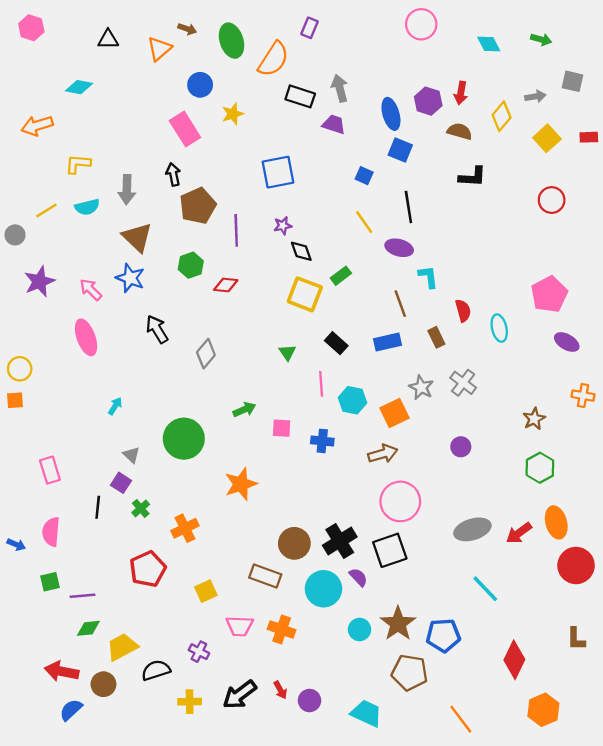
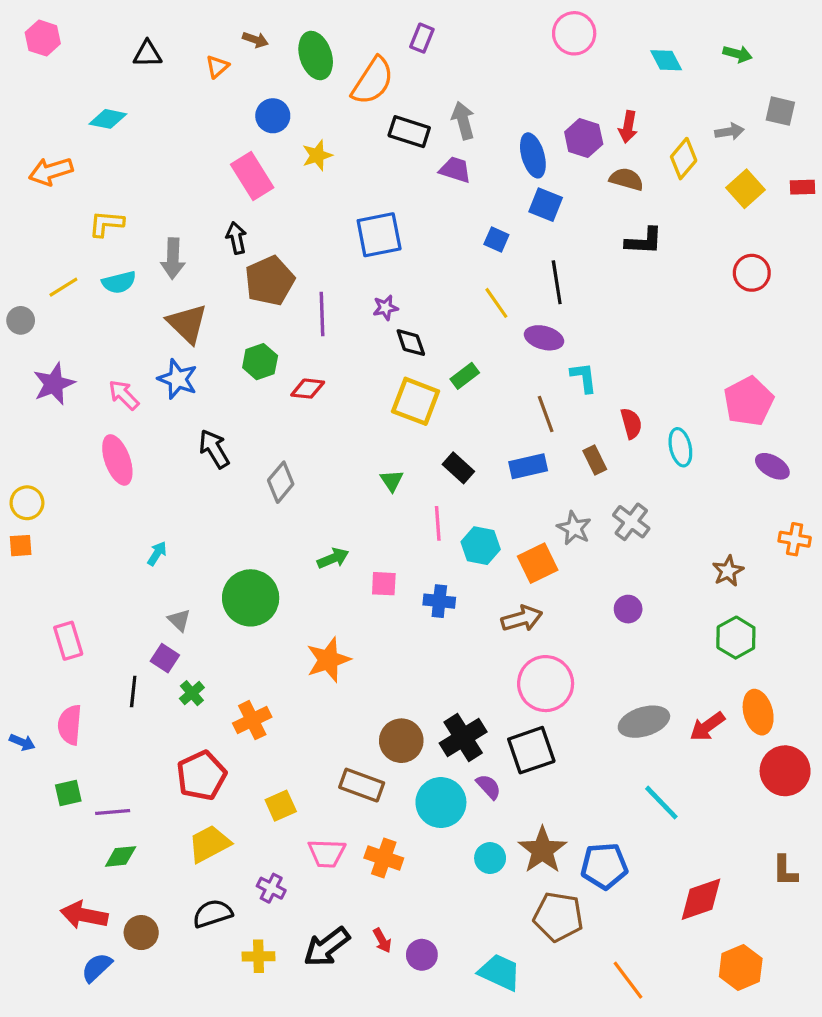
orange triangle: (159, 49) -> (217, 67), size x0.7
yellow trapezoid: (122, 647) -> (209, 844), moved
red diamond: (514, 660) -> (701, 899), turned 45

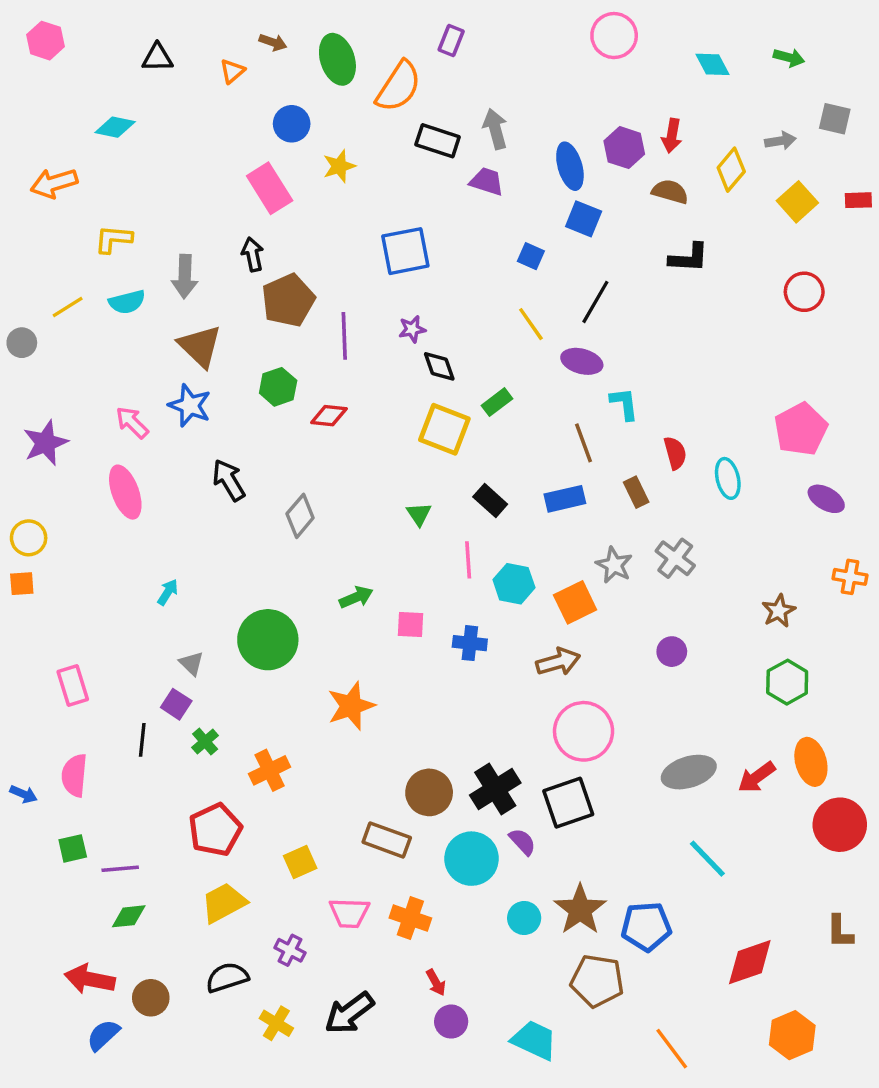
black line: (557, 282) -> (595, 302), turned 39
purple star: (54, 384) -> (46, 443), moved
red arrow: (382, 940) -> (436, 982), moved
yellow cross: (259, 956) -> (276, 1023), turned 32

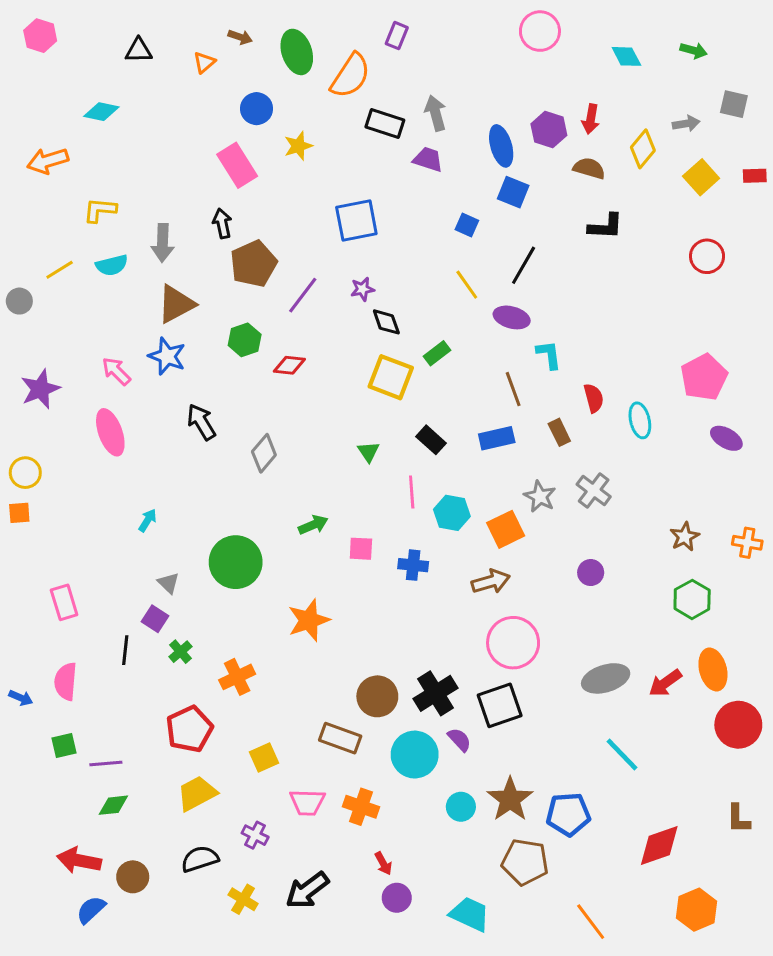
purple line: (344, 336) -> (303, 295), turned 39
brown triangle: (200, 346) -> (176, 304), turned 48
orange cross: (850, 577) -> (747, 543), moved

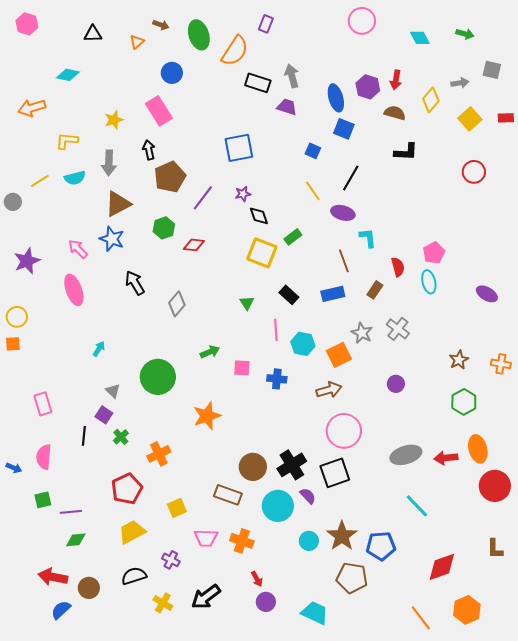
yellow star: (298, 146) -> (114, 120), moved
pink pentagon: (704, 377) -> (434, 253), moved, size x0.7
brown rectangle: (559, 432) -> (375, 290), turned 60
red arrow: (665, 683) -> (446, 458), turned 30
orange line: (591, 922) -> (421, 618), moved

